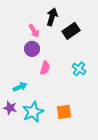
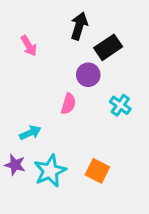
pink arrow: (34, 31) -> (29, 46), moved
purple circle: (32, 49) -> (88, 75), moved
orange square: (64, 112) -> (97, 171), turned 35

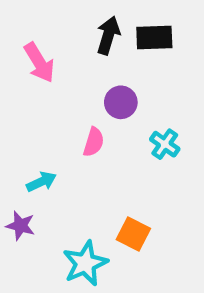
pink arrow: (29, 46) -> (39, 63), size x1.4
black rectangle: (108, 47) -> (154, 37), moved, turned 32
cyan star: (50, 171) -> (85, 263), moved

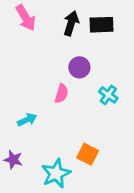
pink arrow: (39, 63) -> (26, 18), moved
purple star: (20, 226) -> (13, 160), moved

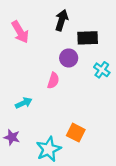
pink arrow: (26, 18) -> (20, 32), moved
black rectangle: (101, 25) -> (88, 38), moved
cyan cross: (108, 95) -> (102, 70), moved

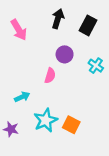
black rectangle: (88, 38) -> (88, 25), moved, turned -60
cyan star: (49, 149) -> (46, 120), moved

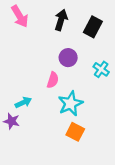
pink arrow: (19, 30) -> (20, 16), moved
cyan star: (46, 120) -> (70, 104), moved
purple star: (11, 129) -> (12, 121), moved

